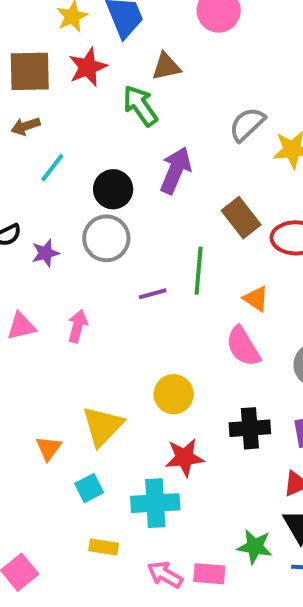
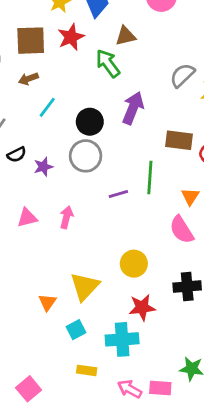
brown rectangle: (241, 218) -> (179, 140), turned -44
orange triangle: (256, 299) -> (190, 196), turned 30

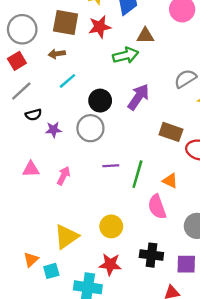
green arrow: (108, 63) -> (126, 55), turned 100
green line: (150, 177) -> (137, 174), moved
orange triangle: (190, 196) -> (170, 181), turned -49
orange triangle: (47, 302) -> (31, 260), moved

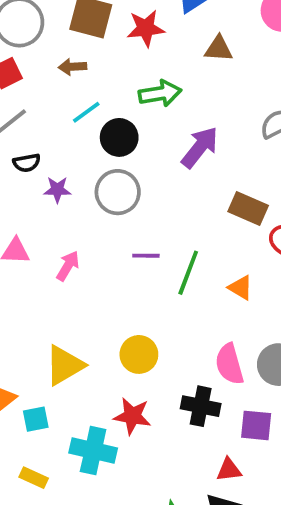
green arrow: (126, 55) -> (160, 93), moved
black circle: (100, 101) -> (119, 137), moved
pink semicircle: (157, 207) -> (229, 364), moved

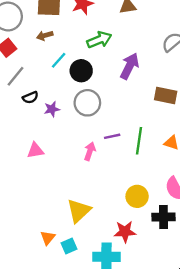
pink arrow: (68, 266) -> (90, 151), moved
yellow circle: (139, 354) -> (137, 196), moved

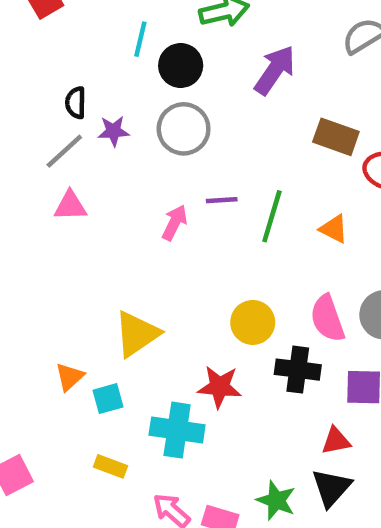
cyan line: (59, 60) -> (140, 39), turned -36
gray line: (16, 76) -> (64, 151), moved
black semicircle: (30, 97) -> (76, 103), turned 105

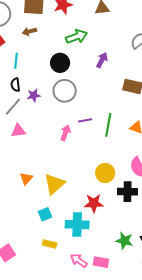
cyan line: (140, 39) -> (16, 61), moved
purple arrow: (275, 70) -> (102, 60), size x0.7
orange triangle: (70, 377) -> (26, 179), moved
green star: (276, 500) -> (124, 241), moved

